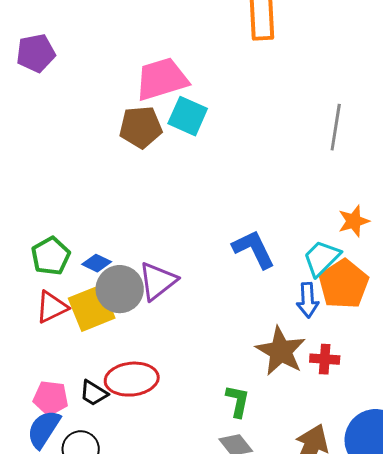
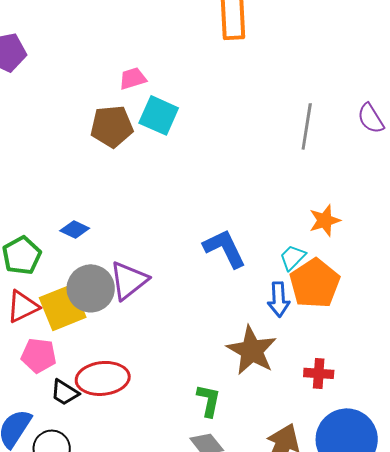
pink trapezoid: (162, 79) -> (133, 78), size x0.5
cyan trapezoid: (322, 258) -> (293, 257), size x0.7
blue diamond: (97, 263) -> (75, 229), moved
red cross: (325, 359) -> (319, 373), moved
pink pentagon: (51, 398) -> (39, 355), moved

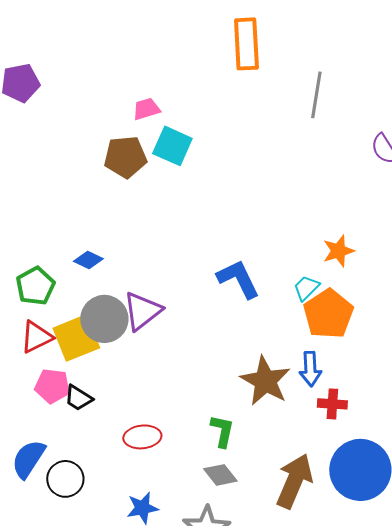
gray line: (307, 126) -> (316, 95), moved
blue arrow: (279, 299) -> (310, 369), moved
red ellipse: (103, 378) -> (142, 437), moved, size x0.7
black trapezoid: (65, 392) -> (78, 398), moved

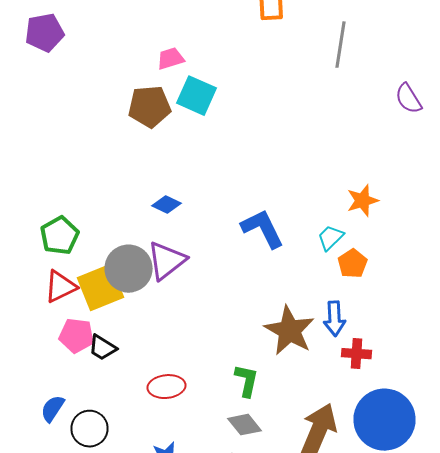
blue diamond: (88, 260) -> (166, 205), moved
orange pentagon: (328, 314) -> (352, 264), size x0.6
blue semicircle: (28, 459) -> (52, 409), size x0.7

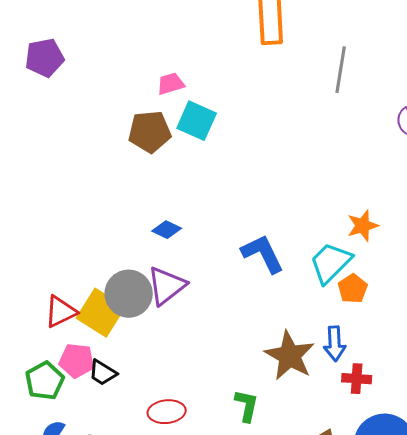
green pentagon: (60, 236) -> (45, 381), moved
cyan trapezoid: (330, 238) -> (331, 263), size x1.6
yellow square: (100, 288) -> (101, 313), turned -36

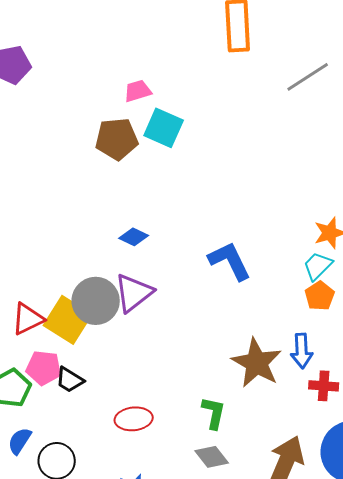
gray line: (341, 70) -> (308, 77), turned 48
cyan trapezoid: (331, 263) -> (318, 266), moved, size x0.7

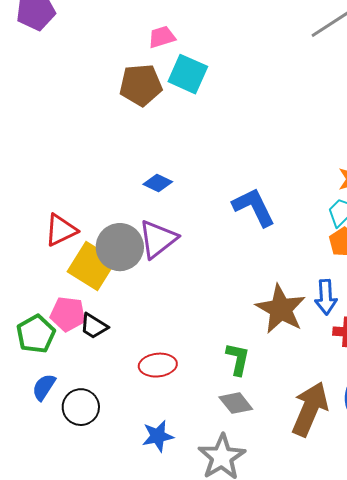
red triangle: (28, 319) -> (61, 230), moved

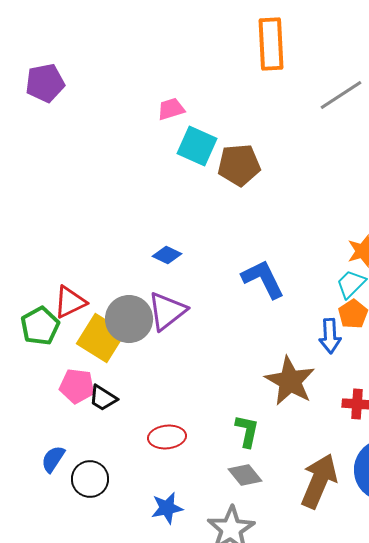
brown pentagon: (141, 85) -> (239, 165), moved
blue arrow: (326, 297) -> (330, 336), moved
green pentagon: (36, 334) -> (40, 326), moved

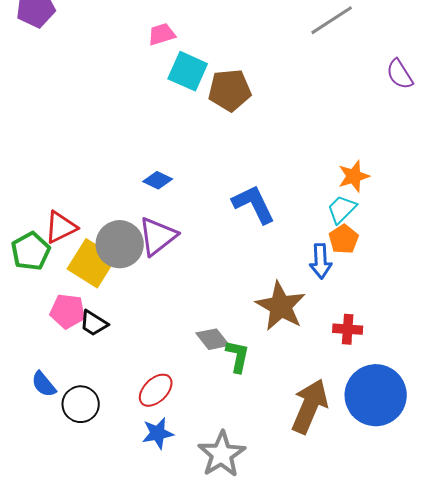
red ellipse: (167, 437) -> (156, 390), moved, turned -39
blue semicircle: (53, 459) -> (44, 384), turned -72
gray diamond: (245, 475) -> (213, 339), moved

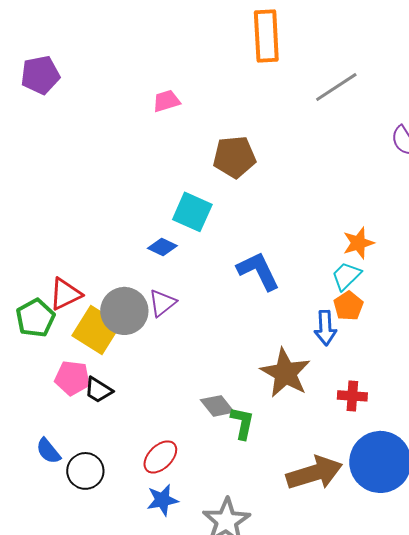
cyan square: (188, 71) -> (192, 212), moved
purple triangle: (158, 236) -> (162, 303), size x0.7
brown arrow: (310, 406) -> (314, 473), turned 50

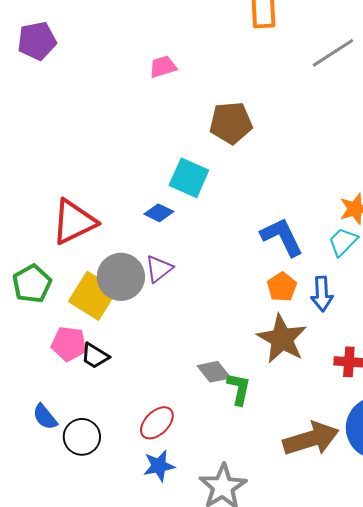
blue L-shape: (258, 271) -> (282, 237), moved
red triangle: (65, 294) -> (74, 222), moved, size x1.4
orange pentagon: (348, 306) -> (282, 287), moved

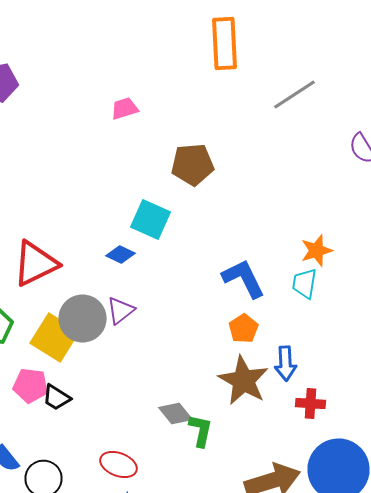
cyan trapezoid: (343, 242) -> (304, 284), turned -36
blue arrow: (322, 294) -> (286, 364), moved
red ellipse: (157, 423) -> (118, 464), turned 66

